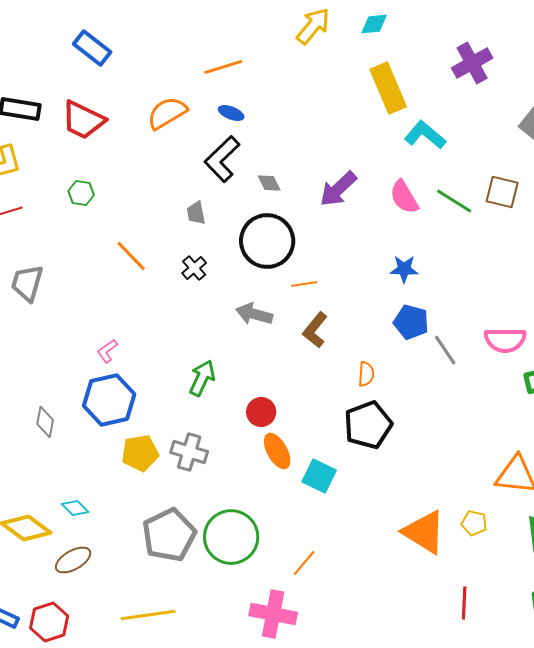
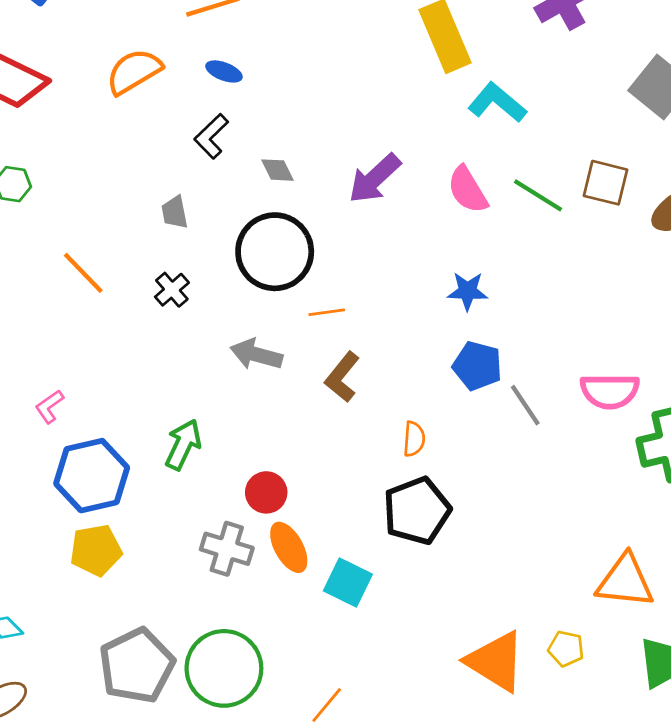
black L-shape: (222, 159) -> (211, 136), size x0.7
blue hexagon: (109, 400) -> (92, 476), moved
gray cross: (189, 452) -> (227, 549), moved

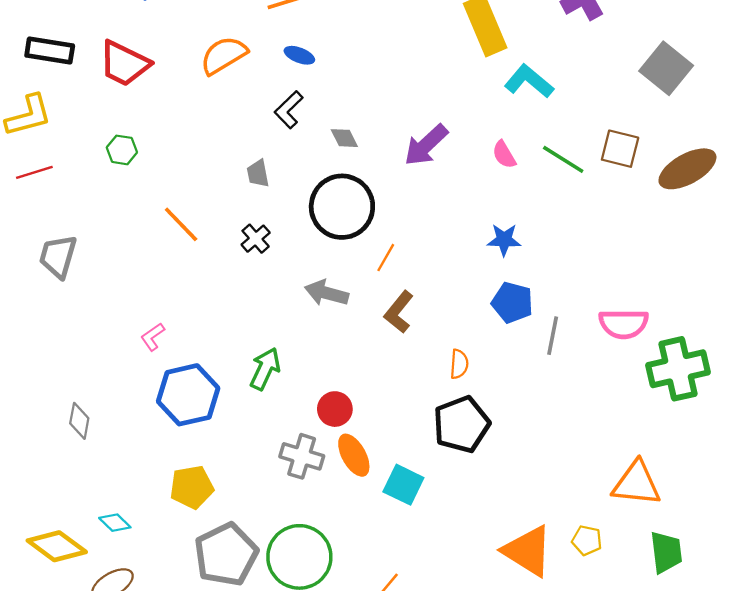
pink semicircle: (468, 190) -> (504, 155), size x0.7
orange line: (327, 312) -> (386, 258), turned -52
gray line: (525, 405) -> (553, 336), turned 45
yellow pentagon: (96, 550) -> (192, 487), moved

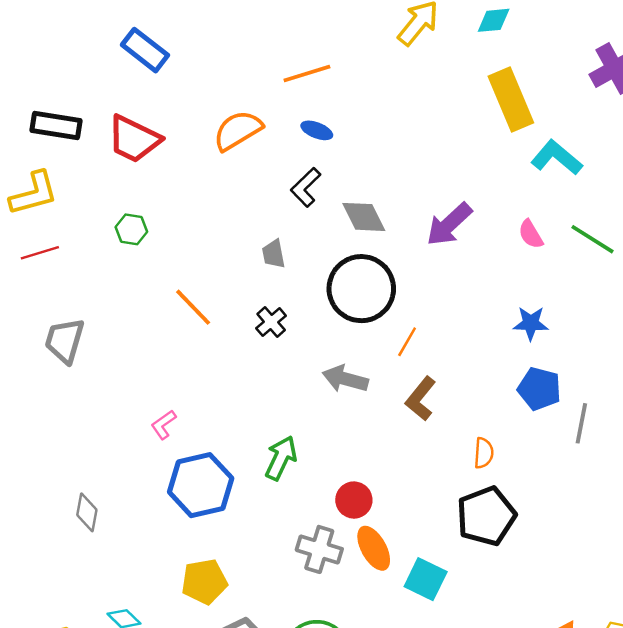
gray diamond: (344, 138) -> (364, 217), size x1.5

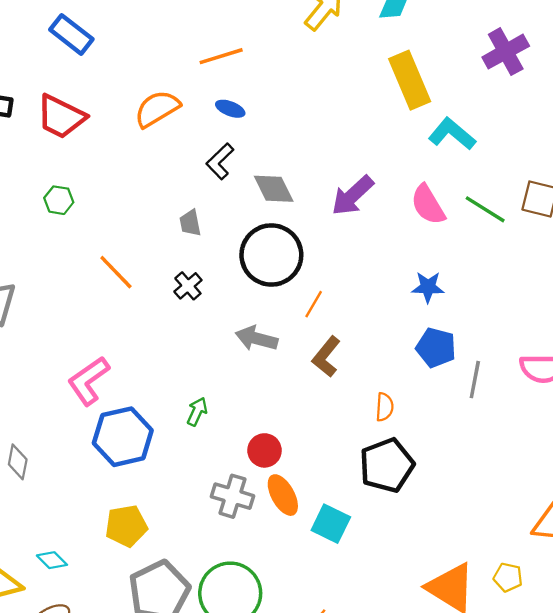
pink semicircle: (531, 234) -> (428, 205), size x1.5
pink L-shape: (164, 425) -> (89, 381), size x1.8
green arrow: (281, 458) -> (197, 412), size x0.7

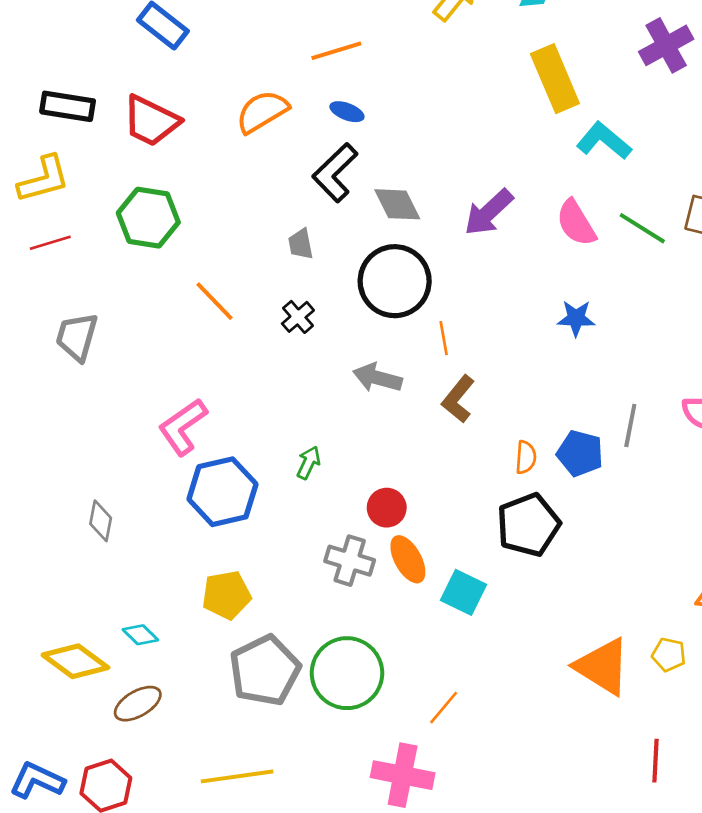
black L-shape: (220, 161) -> (335, 173), size x1.4
green hexagon: (59, 200) -> (148, 218), size x1.8
orange line: (314, 304) -> (444, 338), turned -40
blue pentagon: (436, 348) -> (580, 453), moved

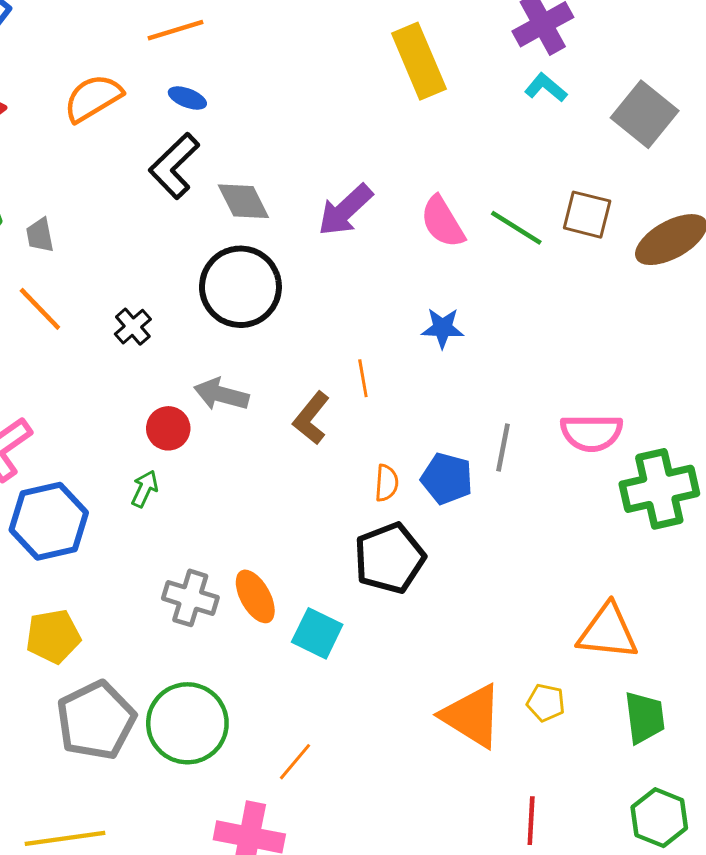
cyan L-shape: (604, 141) -> (546, 88), moved, size x0.7
gray trapezoid: (301, 244) -> (40, 235), moved
orange line: (444, 338) -> (363, 378), moved
red circle: (387, 508) -> (168, 428), moved

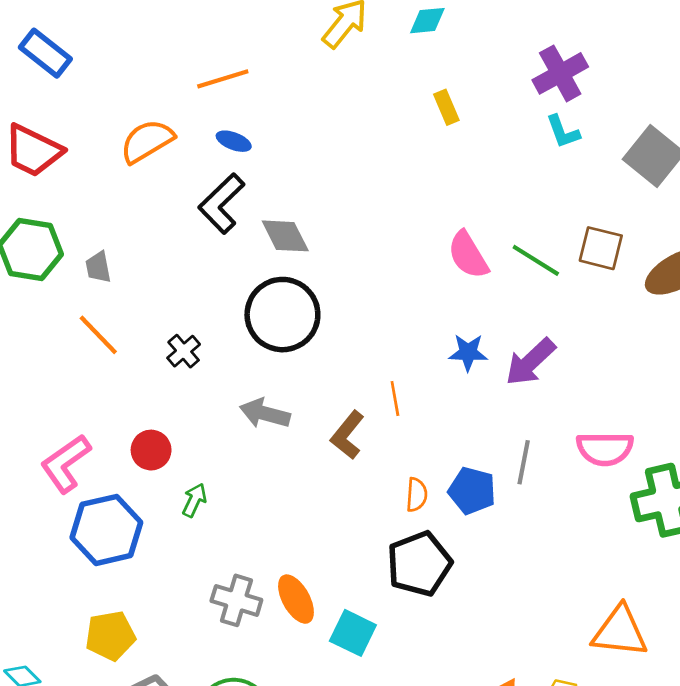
yellow rectangle: (419, 61) -> (446, 107), size x0.5
cyan L-shape: (546, 88) -> (563, 132), turned -150
purple arrow: (345, 210) -> (530, 362), moved
red circle: (168, 428) -> (151, 450), moved

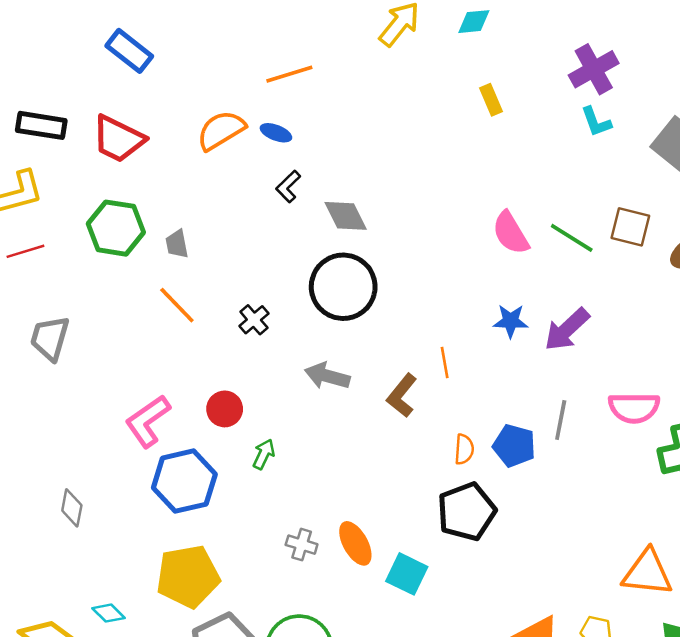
blue ellipse: (234, 141) -> (276, 133), moved
black L-shape: (221, 203) -> (288, 187), size x0.6
gray cross: (236, 600) -> (302, 545), size x0.7
yellow pentagon: (110, 636) -> (188, 576), size x1.4

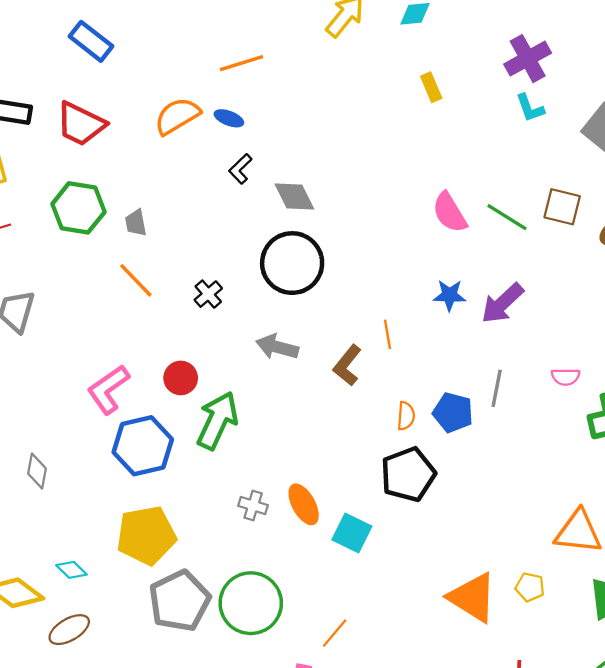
pink semicircle: (634, 408) -> (566, 377), size x0.6
green arrow: (264, 454) -> (217, 420), size x2.0

